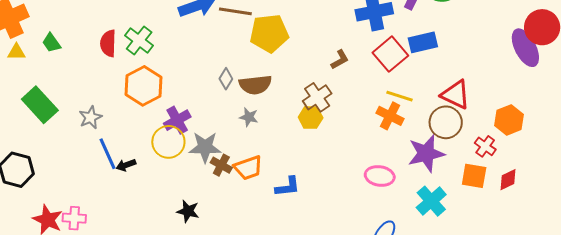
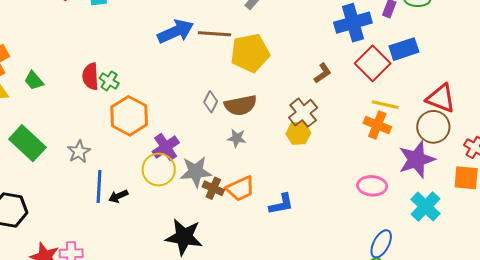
green cross: (139, 41) -> (109, 81), moved, size x0.7
blue line: (108, 154) -> (99, 186), turned 32
black star: (188, 211) -> (184, 237), size x1.6

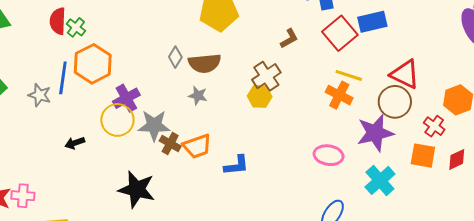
gray star: (79, 152) -> (40, 95), turned -30
blue line: (99, 186) -> (63, 78), moved

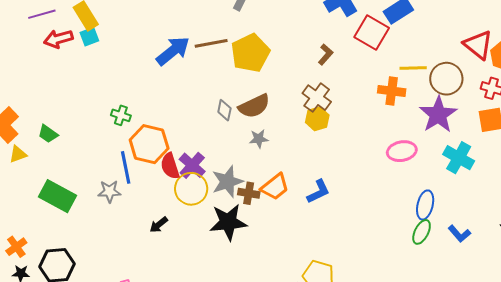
red semicircle: (58, 21) -> (170, 166), moved
red triangle: (405, 74) -> (478, 45), moved, turned 32
yellow line: (349, 75) -> (413, 68), moved
black star: (137, 189) -> (228, 222), moved

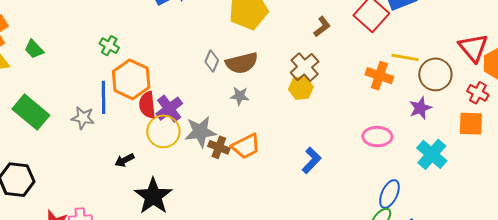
purple star: (438, 115) -> (420, 108), size x0.6
blue L-shape: (318, 192) -> (312, 160), moved, turned -32
black star: (228, 222) -> (153, 196), moved, turned 30

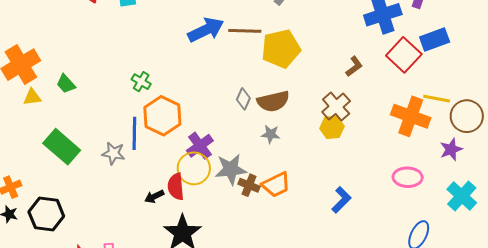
orange cross: (379, 76) -> (411, 116), size x1.4
red semicircle: (147, 105) -> (176, 187), moved

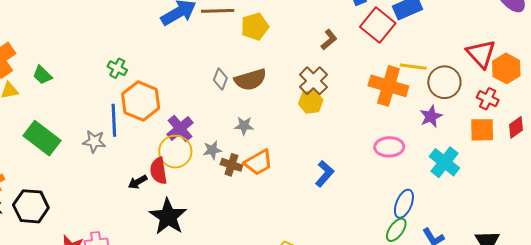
yellow pentagon: (281, 49) -> (255, 27), size x0.7
gray star: (271, 134) -> (244, 126), moved
gray star: (231, 169) -> (212, 150), size x0.6

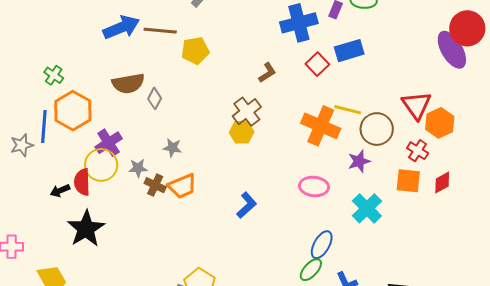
red square: (378, 25) -> (317, 64), size x0.7
brown semicircle: (250, 80) -> (128, 83), moved
gray star: (94, 142) -> (22, 145), turned -30

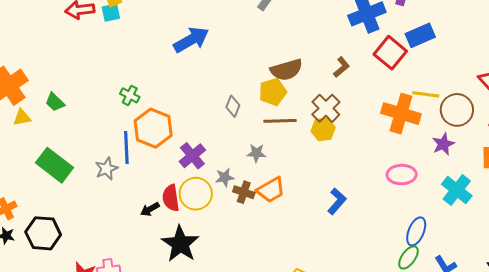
brown line: (160, 31) -> (280, 121), moved
yellow pentagon: (195, 51) -> (273, 92), moved
red square: (317, 64) -> (390, 53), size x1.4
brown semicircle: (128, 83) -> (286, 70), moved
yellow circle: (101, 165) -> (196, 194), moved

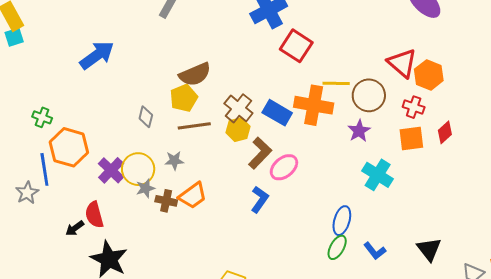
blue rectangle: (420, 35) -> (277, 113), moved, turned 60
brown L-shape: (341, 67) -> (260, 153), moved, size x1.5
pink ellipse: (402, 175) -> (284, 167), moved, turned -32
yellow circle: (196, 194) -> (138, 169), moved

